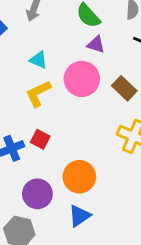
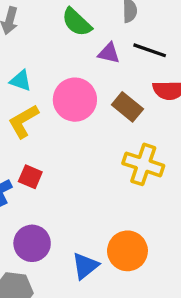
purple triangle: (96, 44) -> (109, 53), moved
orange circle: (79, 177) -> (127, 251), moved

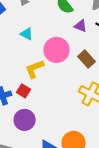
yellow L-shape: (23, 121) -> (35, 69), moved
purple circle: (32, 243) -> (25, 120), moved

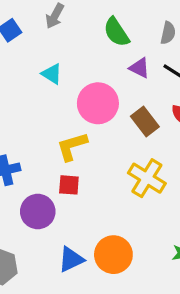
yellow L-shape: (35, 69) -> (72, 146), moved
red square: (24, 91) -> (69, 185), moved, turned -32

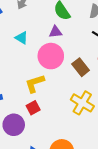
purple triangle: (139, 68) -> (55, 32), moved, turned -32
red square: (69, 185) -> (33, 108), turned -32

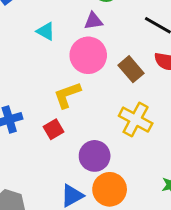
red square: (33, 108) -> (54, 129), moved
purple circle: (14, 125) -> (95, 156), moved

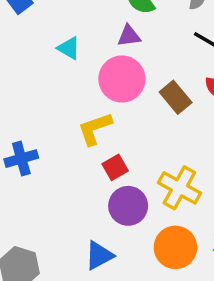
yellow cross: (136, 120) -> (179, 188), moved
red square: (54, 129) -> (115, 167), moved
orange circle: (110, 189) -> (175, 247), moved

